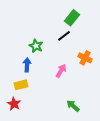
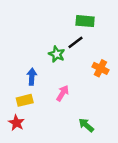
green rectangle: (72, 18) -> (85, 21), turned 56
green star: (36, 46) -> (57, 54), moved
pink arrow: (61, 71) -> (63, 93), moved

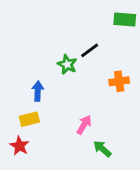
green rectangle: (85, 21) -> (125, 20), moved
orange cross: (100, 68) -> (119, 81), turned -35
pink arrow: (63, 93) -> (84, 125), moved

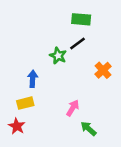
green rectangle: (125, 20) -> (81, 19), moved
orange cross: (119, 81) -> (103, 70), turned -35

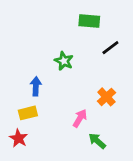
black line: (78, 44) -> (110, 48), moved
orange cross: (103, 70) -> (106, 97), moved

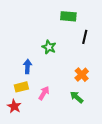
black line: (110, 48) -> (85, 37), turned -40
pink arrow: (80, 118) -> (44, 93), moved
green arrow: (97, 141) -> (77, 97), moved

